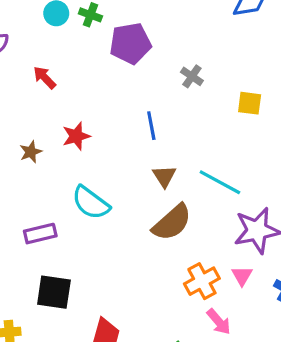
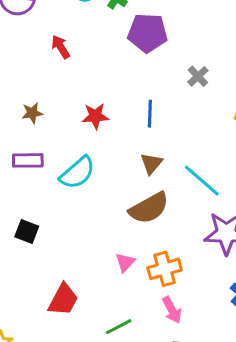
red star: (76, 136) -> (95, 116), moved
cyan semicircle: (91, 203) -> (77, 173), turned -90
purple rectangle: (40, 234) -> (28, 160), moved
pink triangle: (242, 276) -> (125, 262), moved
black square: (54, 292) -> (27, 232), moved, size x0.7

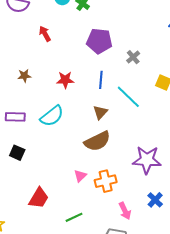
purple pentagon: (148, 33) -> (99, 41), moved
purple rectangle: (28, 160) -> (15, 117), moved
cyan line: (202, 181) -> (128, 97), moved
pink arrow: (172, 310) -> (125, 211), moved

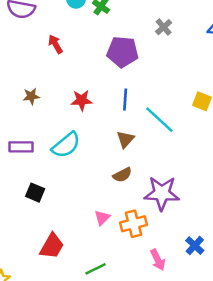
gray cross: (133, 57) -> (164, 27), moved
brown semicircle: (97, 141) -> (122, 175), size x0.6
black square: (17, 153) -> (35, 193), moved
purple star: (147, 160) -> (162, 193), moved

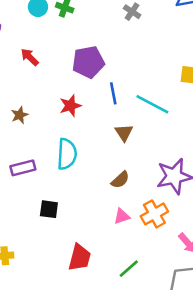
purple pentagon: (123, 52) -> (88, 62), moved
cyan semicircle: (66, 145) -> (67, 154), turned -32
brown semicircle: (122, 175) -> (120, 180), moved
pink triangle: (102, 218) -> (122, 216), turned 42

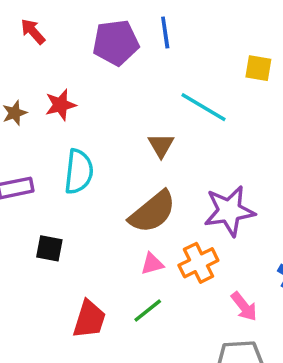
blue line: (113, 93) -> (165, 33), moved
red star: (70, 106) -> (60, 105), moved
brown semicircle: (120, 180) -> (153, 212), size x1.8
green line: (129, 269) -> (148, 310), moved

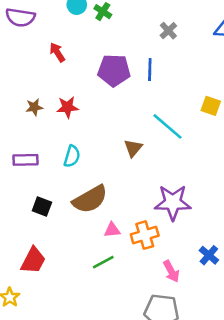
cyan semicircle: (79, 172) -> (72, 156), size x0.7
brown semicircle: (153, 212) -> (90, 199), moved
red trapezoid: (89, 319) -> (33, 260), moved

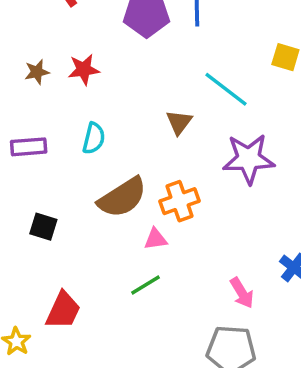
purple star: (173, 202) -> (249, 159), moved
black square: (42, 206) -> (43, 227), moved
orange cross: (145, 235) -> (179, 201), moved
red trapezoid: (33, 260) -> (63, 310), moved

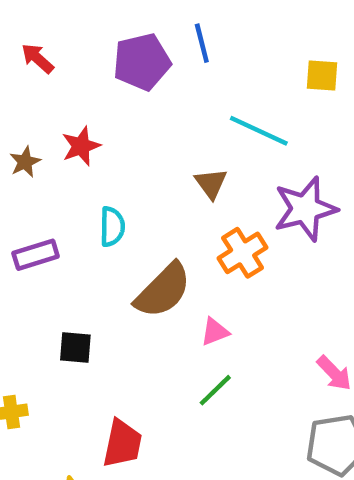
orange cross: (179, 201) -> (243, 253), moved

